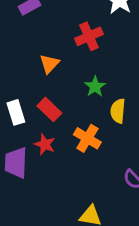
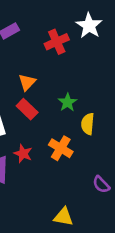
red cross: (89, 36) -> (57, 42), moved
red rectangle: (49, 109) -> (27, 109), moved

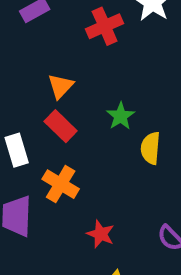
orange cross: (61, 148) -> (61, 184), moved
red star: (23, 154) -> (101, 234), moved

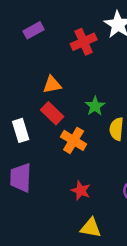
orange triangle: (61, 86) -> (52, 85), turned 36
orange cross: (61, 184) -> (74, 140), moved

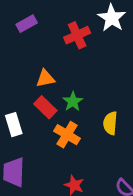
green star: (95, 106) -> (73, 102), moved

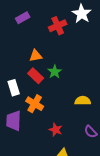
yellow semicircle: (110, 123) -> (83, 101), moved, turned 84
orange cross: (67, 135) -> (35, 104), moved

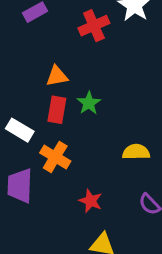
red rectangle: (36, 76) -> (57, 110), turned 56
white rectangle: (14, 88) -> (20, 130), turned -42

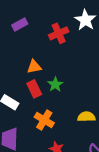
red rectangle: (57, 110) -> (34, 89), turned -36
orange cross: (55, 157) -> (44, 120), moved

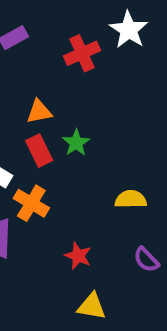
orange cross: (44, 120) -> (31, 203), moved

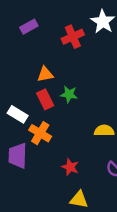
green star: (76, 143) -> (69, 94), turned -30

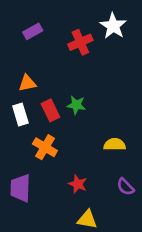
orange triangle: (45, 74) -> (27, 83), moved
white rectangle: (18, 114) -> (20, 115), moved, turned 42
purple trapezoid: (18, 156) -> (20, 188), moved

